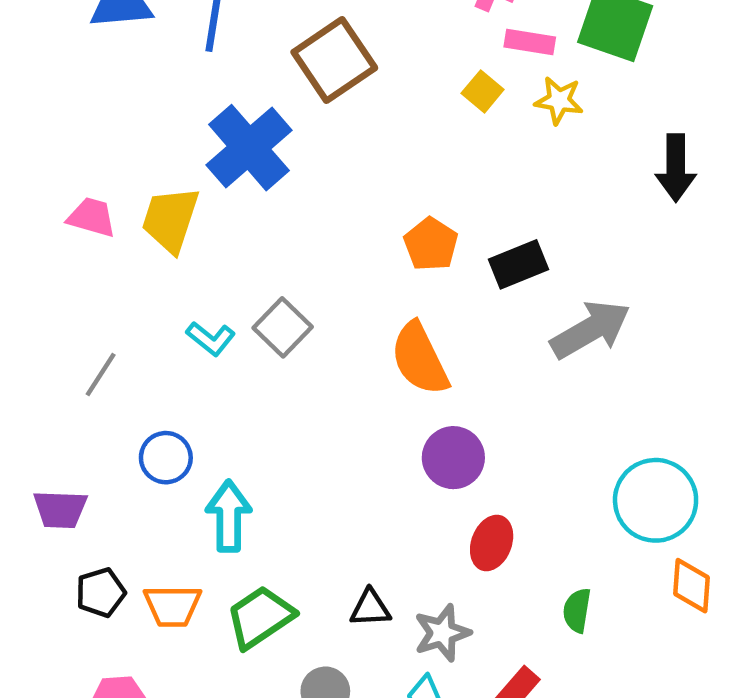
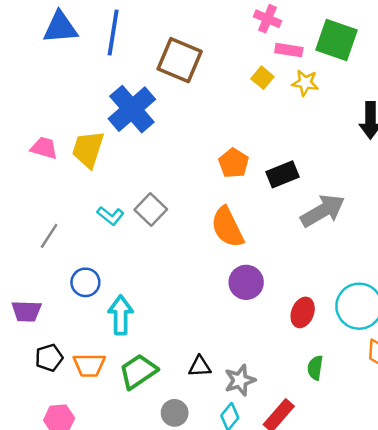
brown square: (334, 60) -> (180, 60), turned -33
red ellipse: (492, 543) -> (303, 312), moved

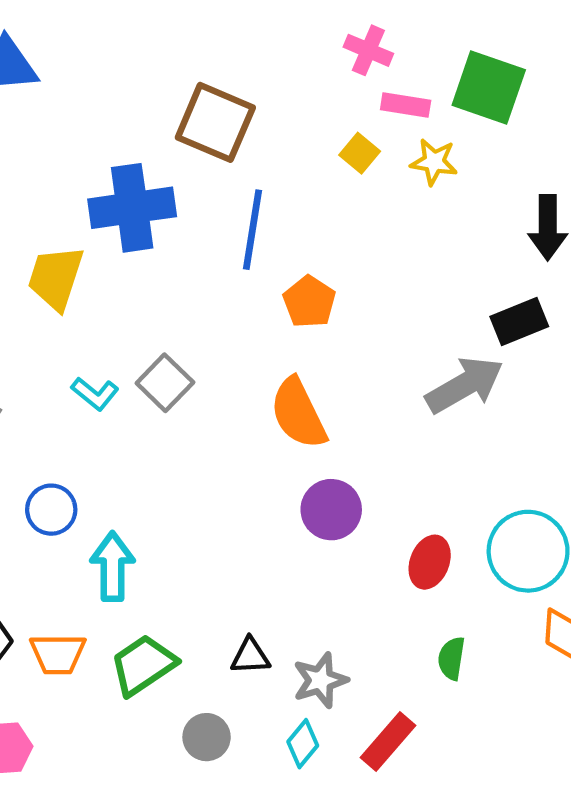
blue line: (113, 33) -> (252, 230), moved
blue cross: (132, 109) -> (132, 208), turned 33
black rectangle: (283, 174) -> (519, 322), moved

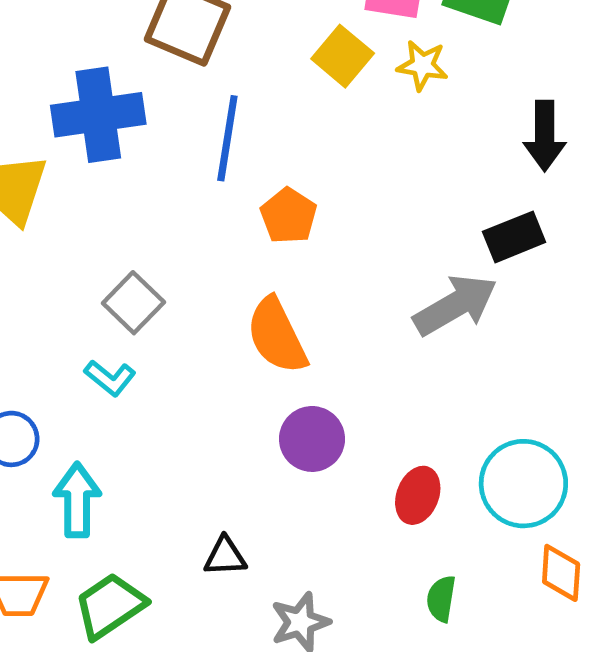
yellow square: (360, 153) -> (343, 56), size x1.4
cyan L-shape: (95, 394) -> (110, 378), moved
black triangle: (250, 656) -> (225, 556), moved

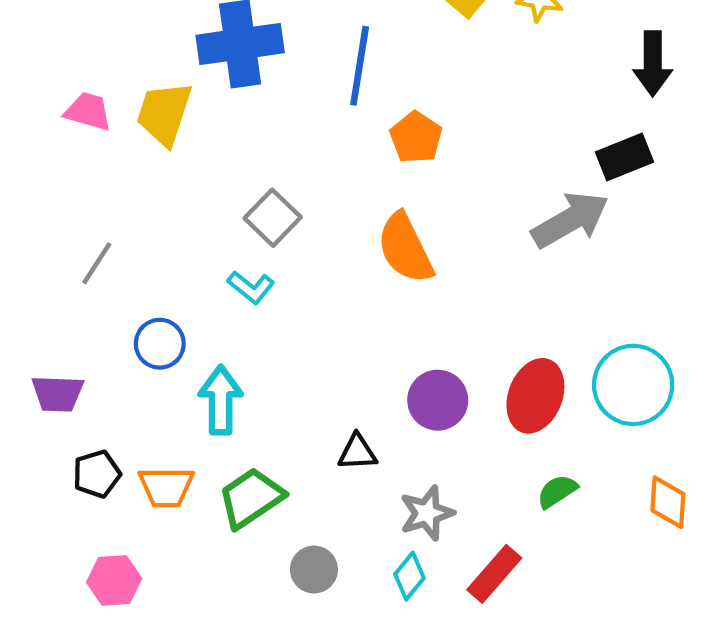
purple circle: (312, 439) -> (438, 400), moved
red ellipse: (418, 495) -> (535, 396), size x1.4
orange diamond: (561, 573) -> (668, 502), moved
green semicircle: (441, 599) -> (557, 491), turned 48

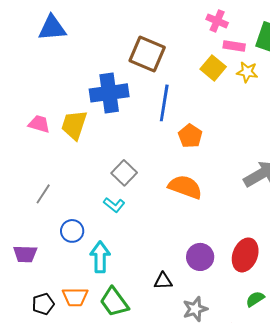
orange semicircle: (405, 248) -> (185, 187), turned 136
black pentagon: (97, 474) -> (43, 304), moved
green trapezoid: (251, 498) -> (114, 302), turned -92

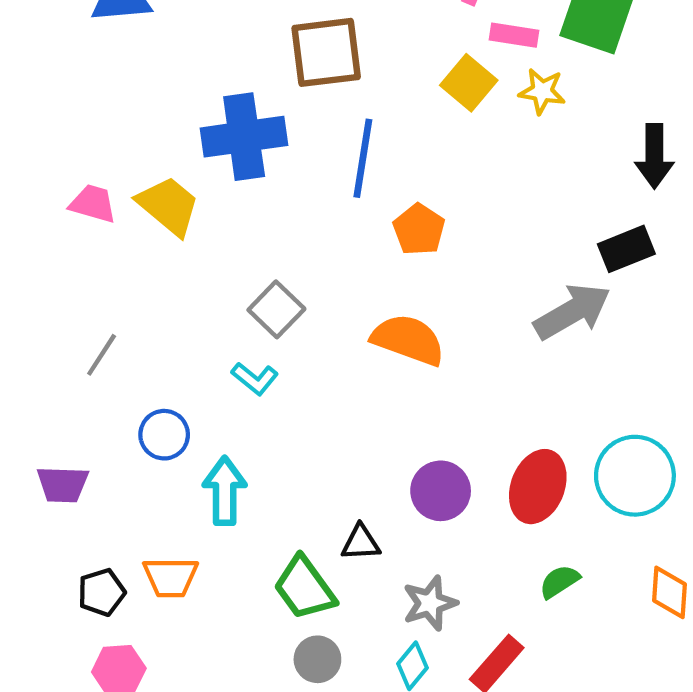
brown square: (147, 54) -> (326, 52), turned -30
yellow trapezoid: (74, 125) -> (168, 206), turned 112
green trapezoid: (114, 302) -> (305, 588), moved

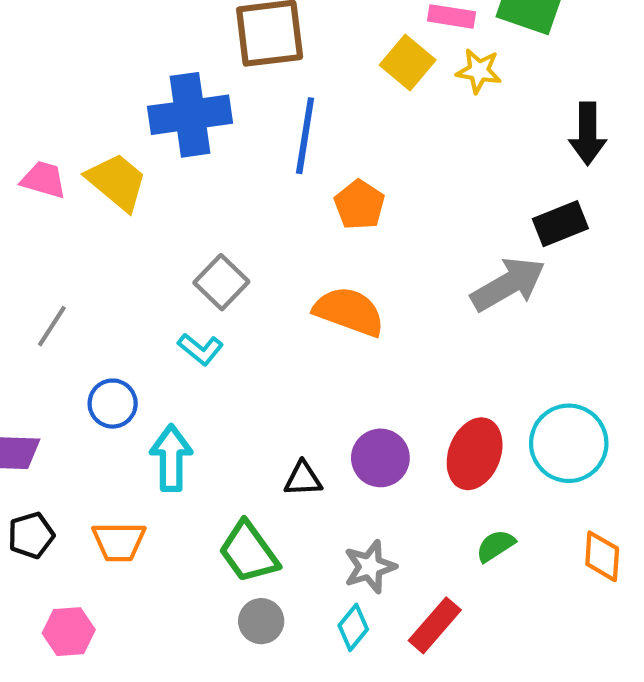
black triangle: (361, 543) -> (303, 479), moved
black pentagon: (102, 592) -> (31, 535), moved

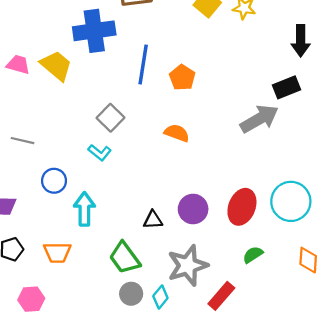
blue line: (305, 136) -> (143, 65), moved
orange semicircle: (349, 311) -> (177, 133), size x0.7
gray line: (52, 326) -> (23, 141), turned 70
gray star: (370, 567) -> (188, 265), size x1.5
cyan diamond: (353, 627) -> (160, 297), moved

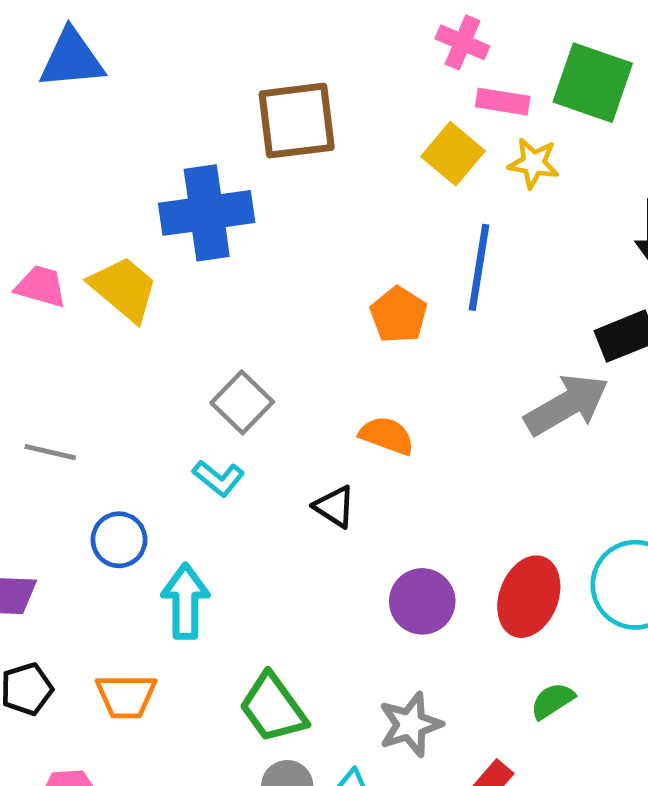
blue line: (143, 65) -> (479, 267), moved
black triangle: (153, 220) -> (335, 507), moved, turned 36
gray star: (188, 265) -> (410, 725), size x0.7

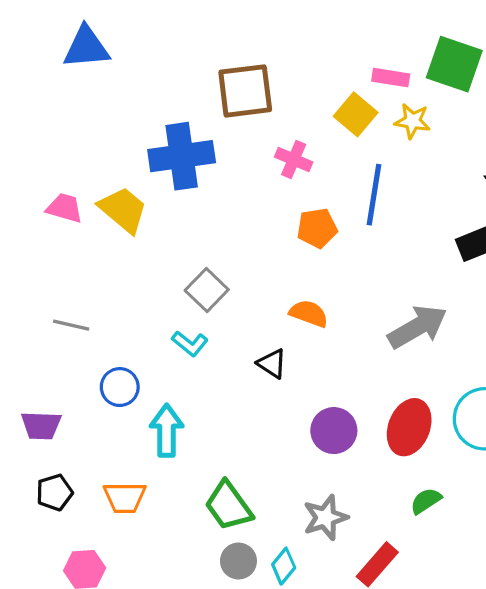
pink cross: (462, 42) -> (294, 160), moved
orange pentagon: (399, 315) -> (317, 228), turned 30
gray arrow: (567, 405) -> (417, 327), moved

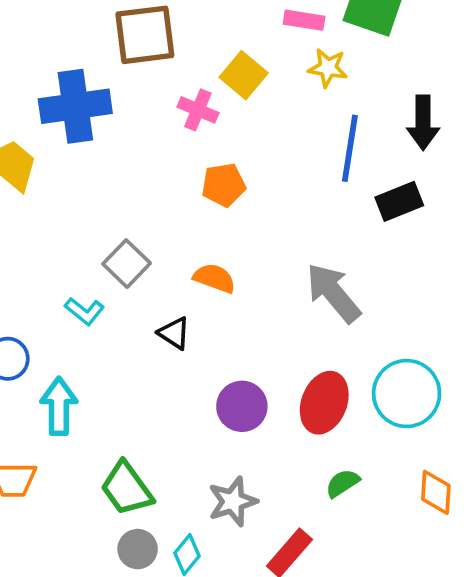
yellow square: (356, 114) -> (244, 75), moved
blue line: (374, 195) -> (350, 148), moved
gray square: (207, 290) -> (127, 264), moved
gray arrow: (417, 327) -> (333, 293), turned -100

